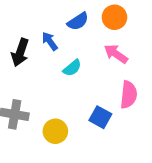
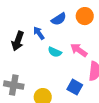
pink arrow: (116, 54) -> (79, 50), moved
cyan semicircle: (72, 68) -> (55, 52), turned 64

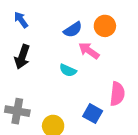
blue arrow: (39, 33) -> (21, 20), moved
pink arrow: (79, 50) -> (89, 51), moved

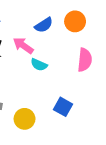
pink arrow: (89, 51) -> (23, 45), moved
pink semicircle: (117, 94) -> (85, 60), moved

